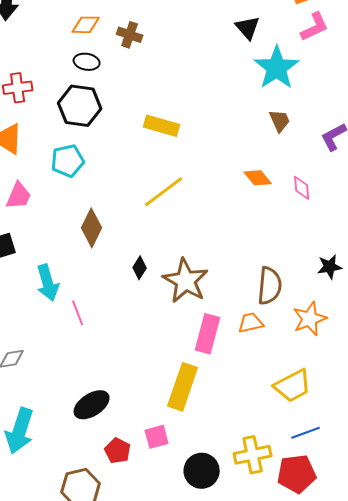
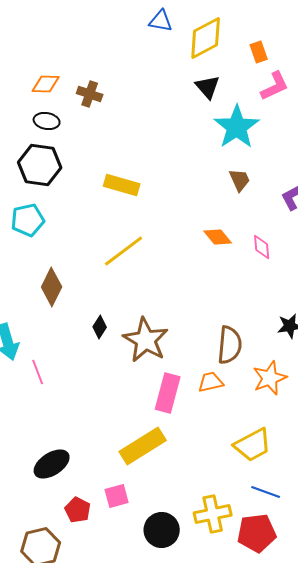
yellow rectangle: (183, 387) -> (143, 446), turned 39
blue line: (306, 433) -> (266, 492), turned 40

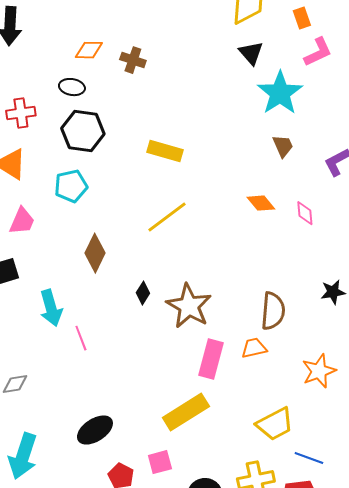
black ellipse: (47, 121) -> (72, 87), moved
orange star: (270, 378) -> (319, 371), moved
yellow trapezoid: (253, 445) -> (275, 424), moved

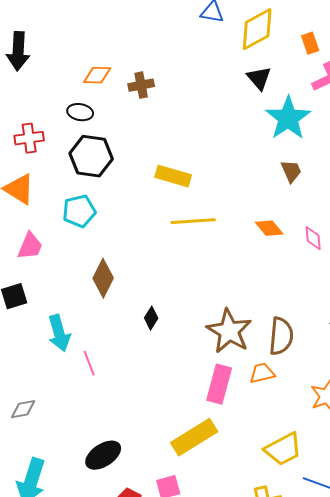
brown cross: (133, 60) -> (141, 85), turned -30
yellow line: (167, 217) -> (193, 221), moved, turned 33
brown star: (189, 306) -> (229, 331), moved

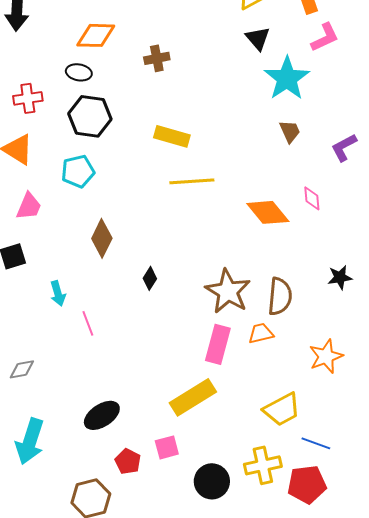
orange diamond: (97, 75) -> (96, 35), size x1.4
brown cross: (141, 85) -> (157, 58), moved
orange diamond: (269, 228) -> (268, 212), moved, size x1.5
cyan arrow: (59, 333) -> (58, 293), size x0.7

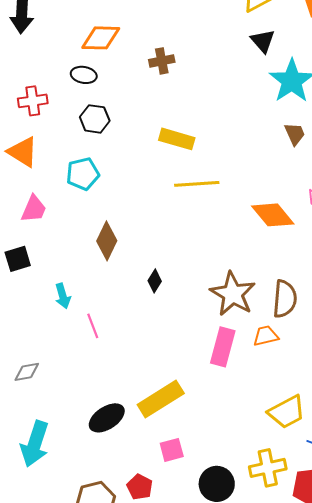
black hexagon: (90, 116) -> (95, 119), size x0.7
yellow rectangle: (193, 397) -> (161, 399), moved
red pentagon: (128, 461) -> (140, 487), moved

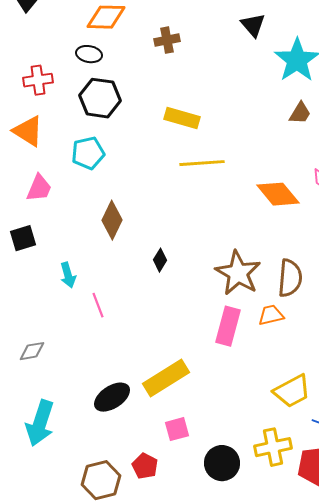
black triangle: (263, 41) -> (253, 25), moved
black hexagon: (95, 119) -> (100, 98), size x1.4
brown trapezoid: (295, 134) -> (300, 113), turned 55

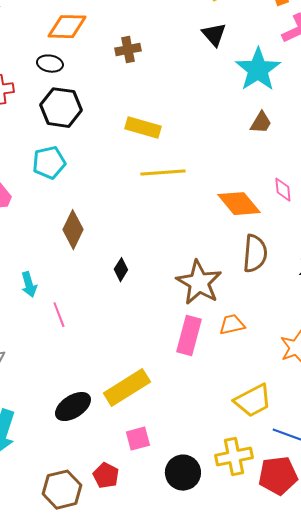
brown semicircle: (290, 278) -> (255, 254), moved

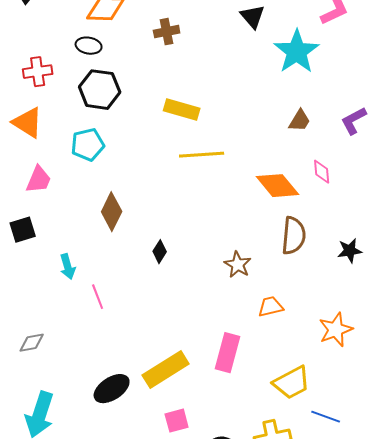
brown trapezoid: (261, 123) -> (300, 121), moved
brown star: (199, 283) -> (238, 265), size x0.6
pink rectangle: (189, 336) -> (228, 353), moved

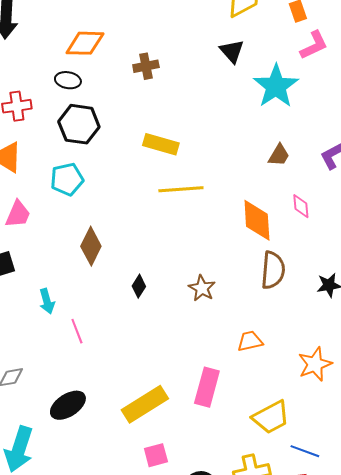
orange diamond: (278, 186) -> (257, 220), turned 36
brown star: (238, 265) -> (202, 288), moved
black ellipse: (112, 389) -> (68, 405), moved

